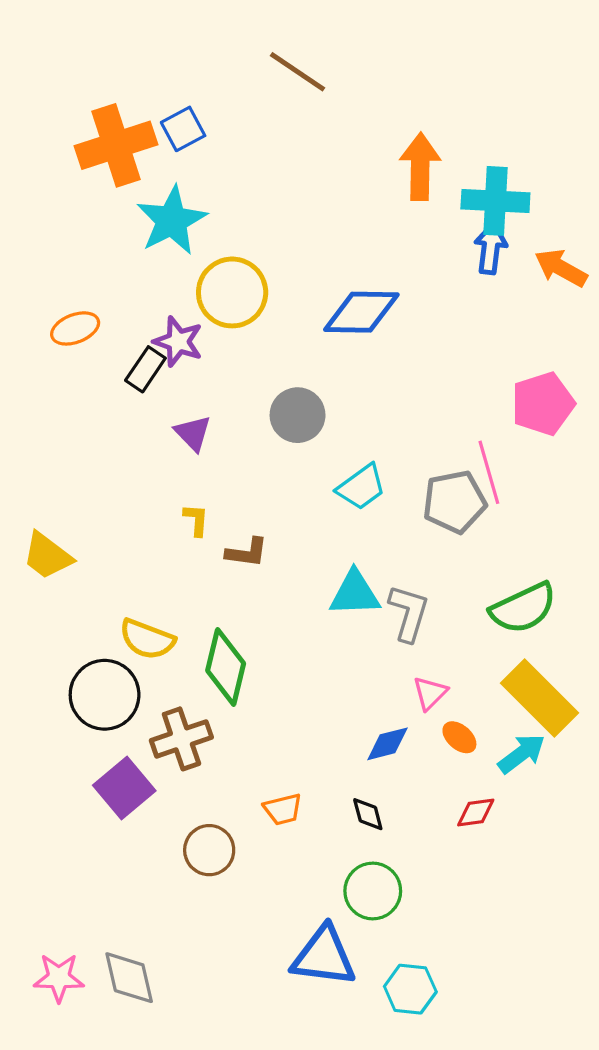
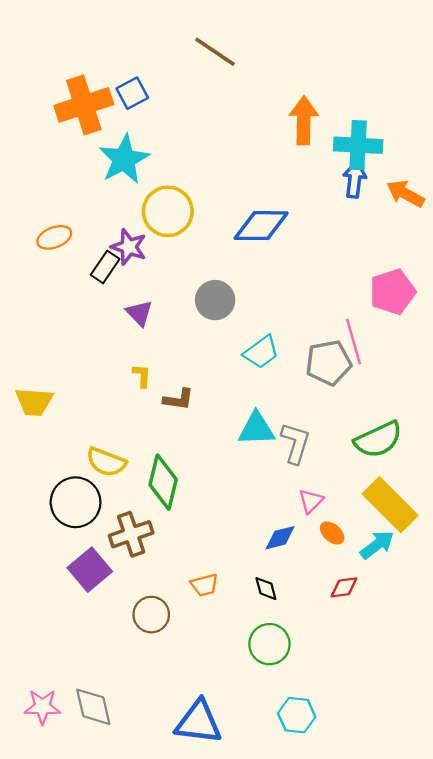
yellow trapezoid: (47, 556) -> (34, 402), turned -33
blue triangle: (324, 956) -> (199, 722), moved

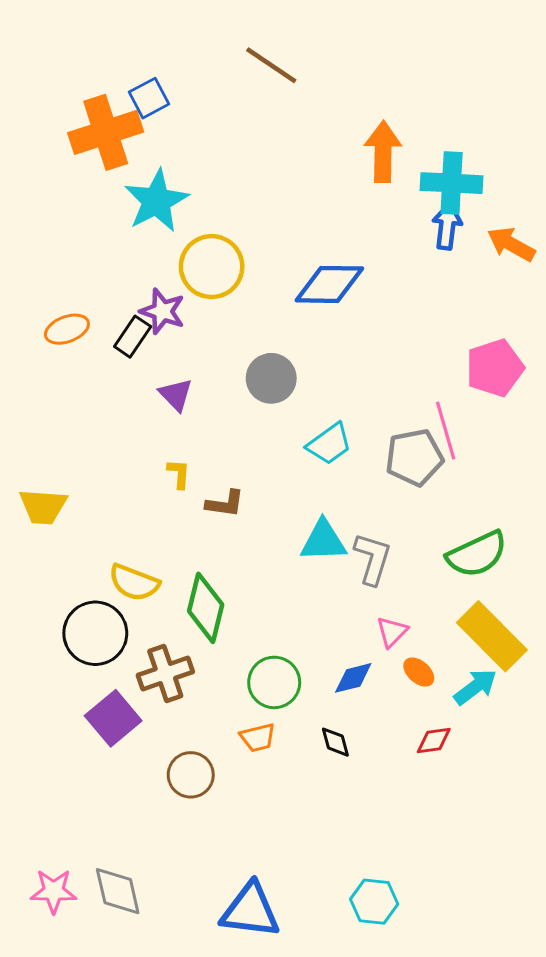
blue square: (132, 93) -> (149, 98), moved
orange ellipse: (54, 237) -> (67, 329), moved
green circle: (269, 644) -> (274, 682), moved

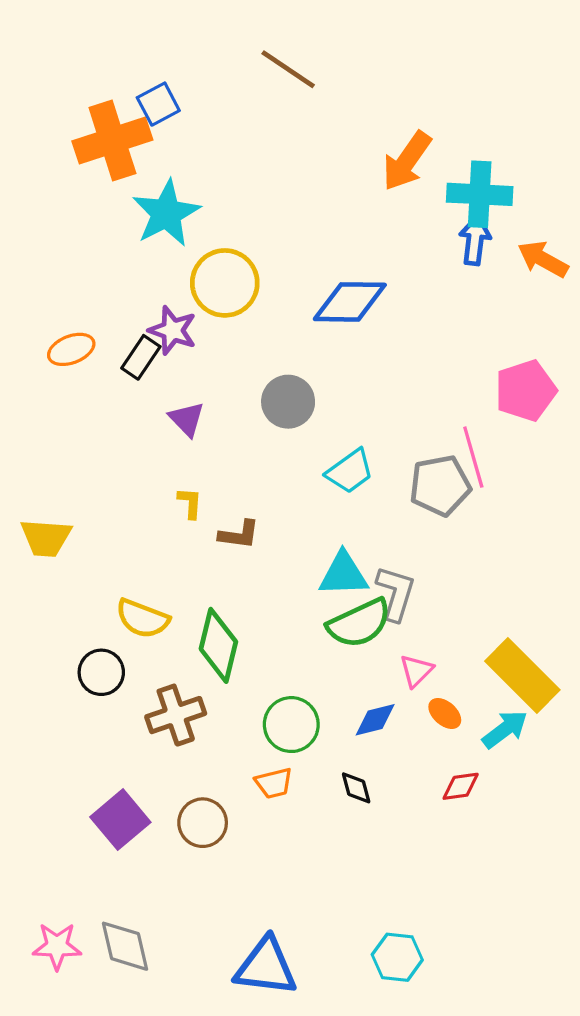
orange arrow: (383, 152) -> (407, 161), turned -146
green semicircle: (477, 554) -> (359, 623), moved
black circle: (95, 633) -> (101, 672), size x0.7
purple square: (113, 718) -> (120, 820), moved

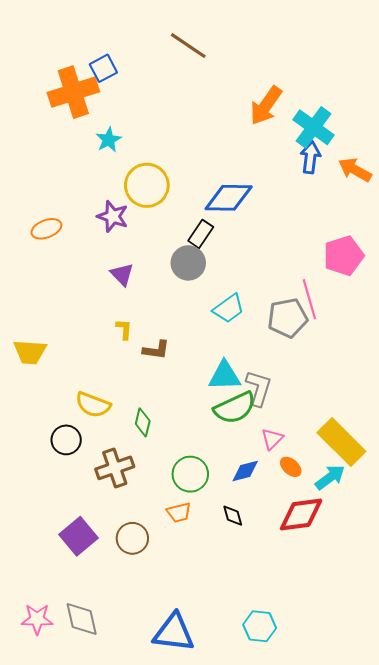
cyan cross: (480, 194) -> (314, 127), turned 33
cyan star: (166, 213) -> (109, 140), size x0.6
black rectangle: (141, 357) -> (201, 234), moved
green diamond: (218, 645) -> (143, 422), size x0.6
red diamond: (461, 786) -> (301, 514), size x1.8

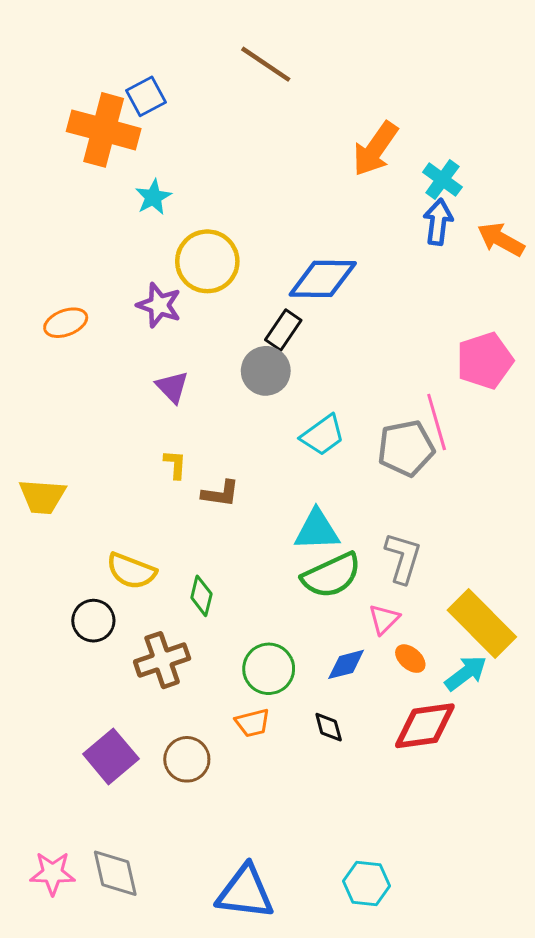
orange cross: (73, 92) -> (104, 130), turned 33
cyan cross: (314, 127) -> (442, 180), size x0.7
gray L-shape: (259, 388) -> (403, 558), moved

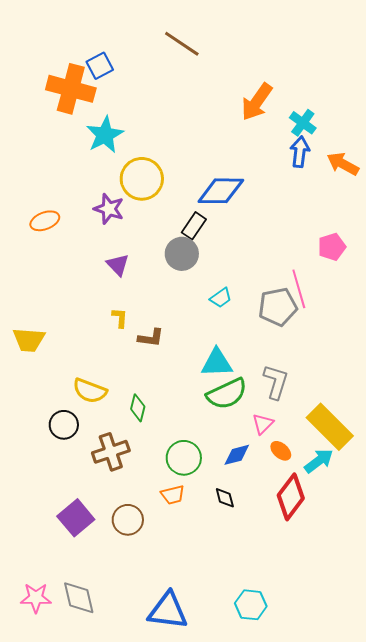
cyan star: (153, 197) -> (105, 135), size x1.5
pink pentagon: (485, 361) -> (332, 247), size x0.7
cyan trapezoid: (323, 435) -> (221, 298), size x0.7
red diamond: (425, 726) -> (291, 497), turned -45

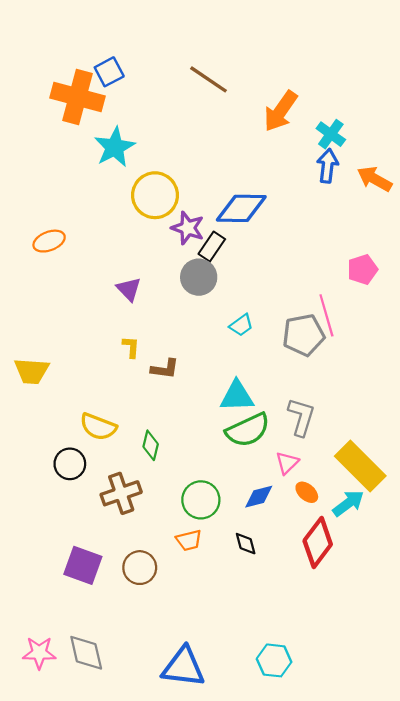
brown line: (182, 44) -> (209, 79), moved
purple star: (109, 209) -> (188, 228), moved
purple square: (76, 518) -> (83, 565), turned -30

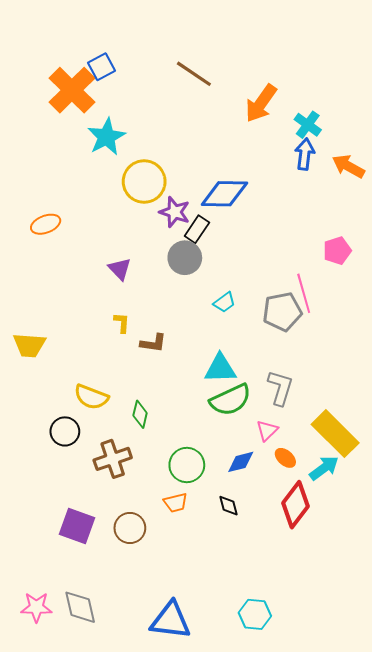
orange cross: (77, 97) -> (72, 90), turned 30

